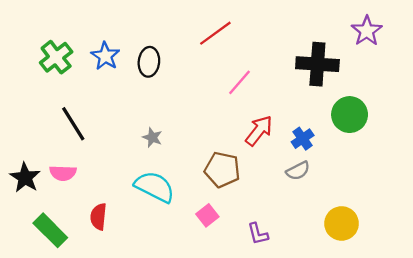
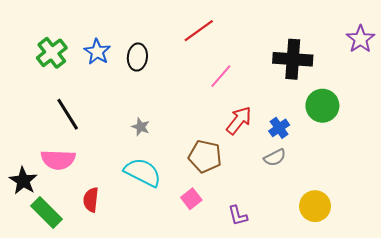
purple star: (367, 31) -> (360, 39), moved
pink semicircle: (63, 173) -> (58, 160), size x1.4
black star: (25, 178) -> (23, 181), moved

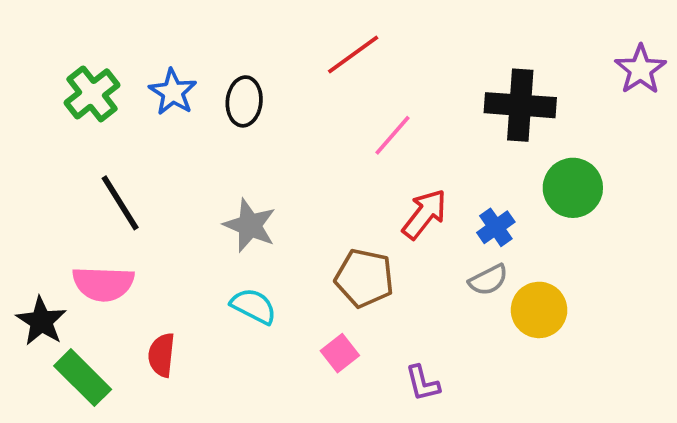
gray star: (141, 127) -> (250, 225), size x1.6
cyan semicircle: (143, 172) -> (254, 306), size x0.7
yellow circle: (315, 206) -> (539, 310), moved

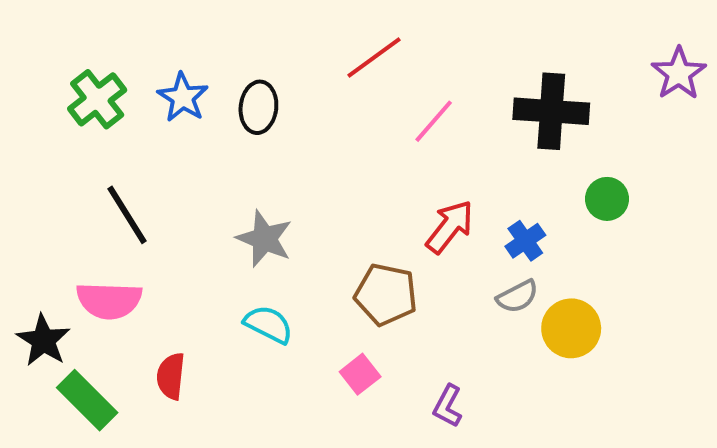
pink line: (393, 135) -> (434, 121), moved
green circle: (573, 188) -> (607, 199), size x0.7
purple L-shape: (423, 383) -> (448, 406), turned 42

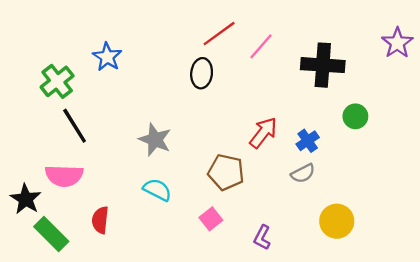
green cross: (97, 99) -> (57, 81), moved
black ellipse: (258, 107) -> (202, 73), moved
pink line: (434, 121) -> (261, 46), moved
yellow circle: (571, 328) -> (337, 221), moved

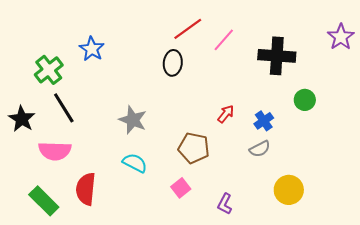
red arrow: (263, 133) -> (226, 114), size x0.7
black star: (26, 199) -> (22, 119), moved
red semicircle: (100, 220) -> (86, 189), size x1.4

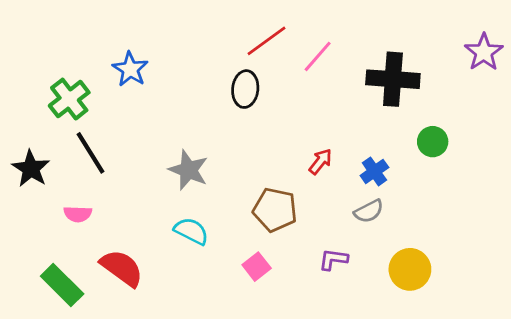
pink semicircle: (55, 151) -> (78, 214), size x0.6
red semicircle: (86, 189) -> (122, 268), turned 120
purple L-shape: (225, 204) -> (333, 259), moved, turned 70

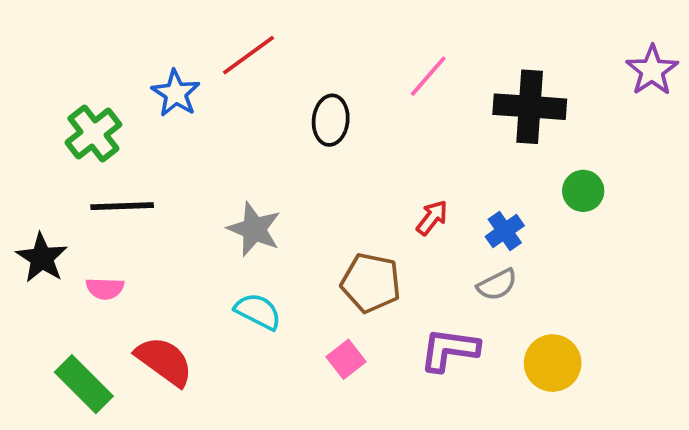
red line: (267, 41) -> (248, 55), moved
black line: (90, 153) -> (122, 206), turned -60
black star: (31, 169) -> (42, 258), moved
purple L-shape: (333, 259) -> (449, 350), size x1.5

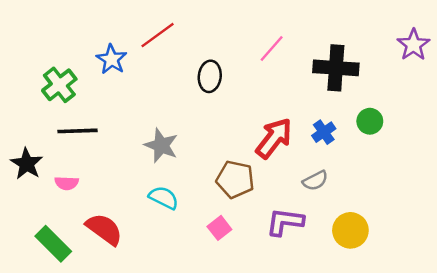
red arrow: (432, 218) -> (274, 138), size x1.8
blue cross: (505, 231) -> (324, 132), moved

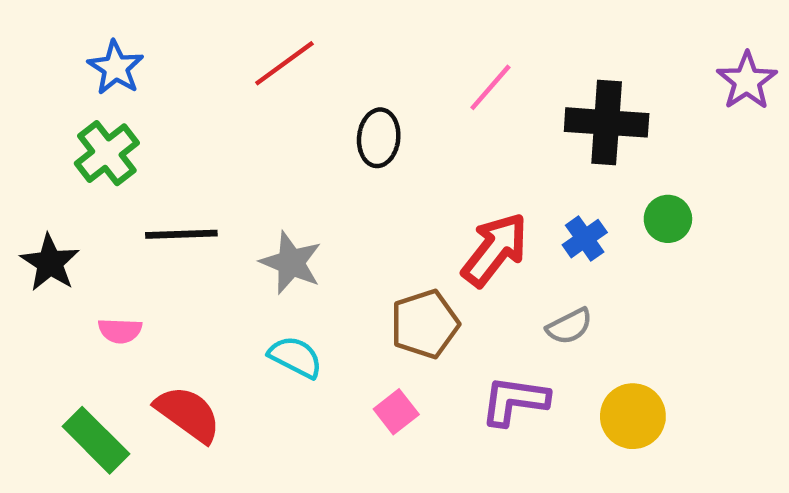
blue star: (111, 59) -> (116, 68), moved
black line: (78, 131) -> (181, 234), moved
black star: (27, 164) -> (50, 263), moved
brown pentagon: (235, 179) -> (425, 324), turned -30

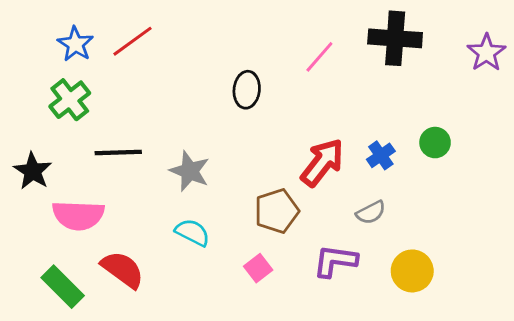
red line: (284, 63) -> (133, 41), moved
black cross: (607, 122) -> (395, 38), moved
pink semicircle: (120, 331) -> (78, 215), size x1.8

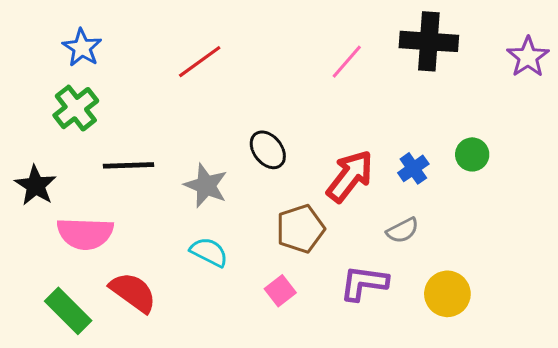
red line: (133, 41) -> (200, 62), moved
black ellipse: (247, 90) -> (268, 150), moved, turned -44

